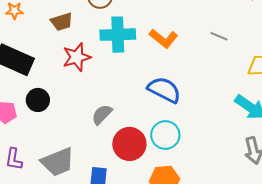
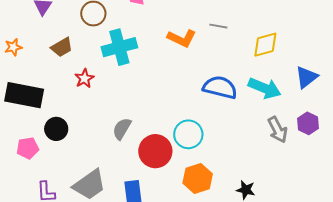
orange L-shape: (164, 38) -> (182, 38), moved
red star: (77, 57) -> (84, 78), size x0.7
blue semicircle: (164, 90) -> (220, 87), moved

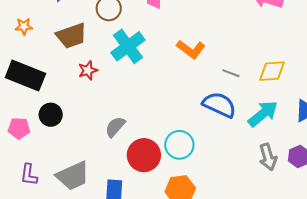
gray line: (218, 26) -> (231, 73), moved
brown trapezoid: (62, 47) -> (71, 36), size x1.4
cyan cross: (119, 47) -> (128, 46), turned -32
cyan arrow: (265, 88) -> (263, 114), turned -72

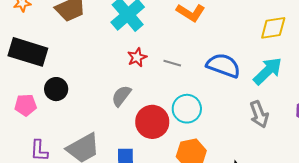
red star: (88, 70) -> (137, 57), moved
gray line: (231, 73) -> (172, 63), moved
gray arrow: (268, 157) -> (259, 114), moved

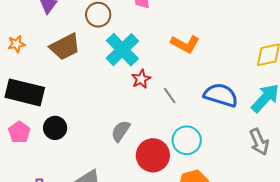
red star: (137, 57) -> (141, 79), moved
gray line: (172, 63) -> (170, 96), turned 42
pink pentagon: (26, 105) -> (19, 132), moved, turned -30

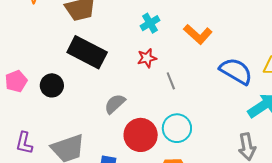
cyan cross: (122, 50) -> (150, 23), moved, size x0.6
black rectangle: (25, 92) -> (87, 52), moved
blue semicircle: (221, 95) -> (236, 71), moved

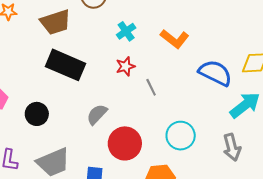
black circle: (52, 85) -> (37, 114), moved
cyan circle: (177, 128) -> (181, 136), moved

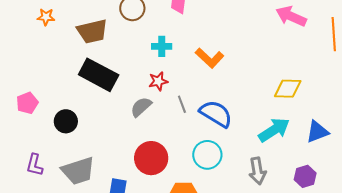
cyan cross: (126, 31) -> (162, 46), turned 30
blue semicircle: (215, 73) -> (216, 114), moved
gray semicircle: (97, 114) -> (141, 107), moved

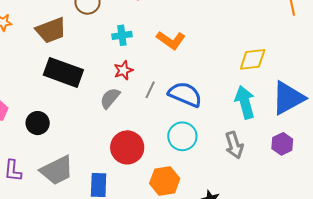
gray line: (182, 104) -> (150, 90), turned 54
cyan arrow: (274, 130) -> (245, 102), turned -64
blue triangle: (317, 132) -> (288, 98), size x1.5

